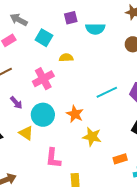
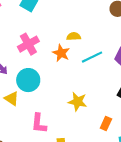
yellow semicircle: (66, 58) -> (74, 36), moved
orange star: (75, 114) -> (61, 53), moved
orange rectangle: (120, 159) -> (106, 123), turned -48

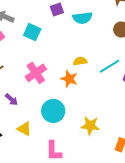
cyan line: (92, 57) -> (110, 66), moved
cyan circle: (28, 80) -> (53, 111), moved

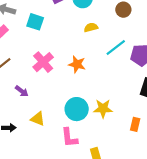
yellow semicircle: (80, 61) -> (91, 27), moved
cyan circle: (53, 111) -> (77, 109), moved

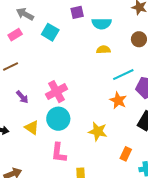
pink cross: (43, 62) -> (57, 92), moved
orange star: (77, 64) -> (118, 100), moved
cyan circle: (77, 109) -> (58, 119), moved

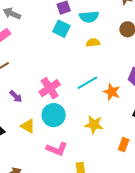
cyan square: (50, 32) -> (61, 29), moved
cyan line: (123, 75) -> (87, 83), moved
pink L-shape: (59, 153) -> (57, 149), turned -70

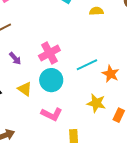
cyan line: (87, 83) -> (87, 65), moved
orange star: (112, 92) -> (111, 74), moved
yellow star: (94, 125) -> (96, 103), moved

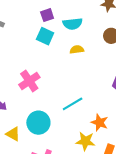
pink cross: (49, 53) -> (29, 81), moved
orange star: (111, 74) -> (100, 123), moved

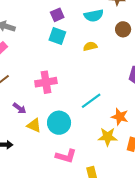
cyan semicircle: (73, 24) -> (94, 15), moved
pink cross: (29, 81) -> (46, 82), turned 30
yellow triangle: (13, 134) -> (34, 125), moved

